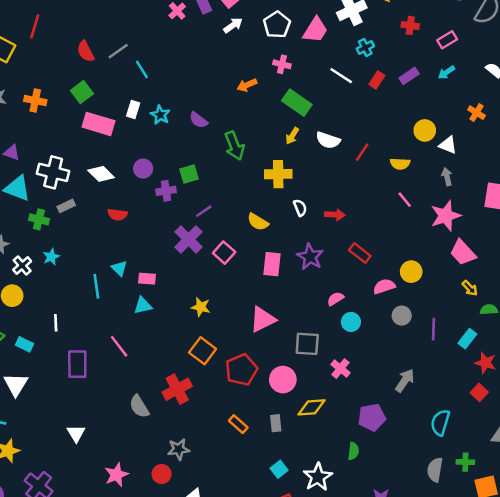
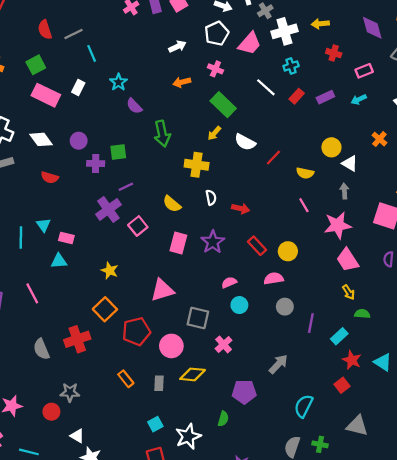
white arrow: (233, 25) -> (177, 46), moved
cyan star: (160, 115) -> (118, 82), moved
yellow circle: (411, 272) -> (288, 251), moved

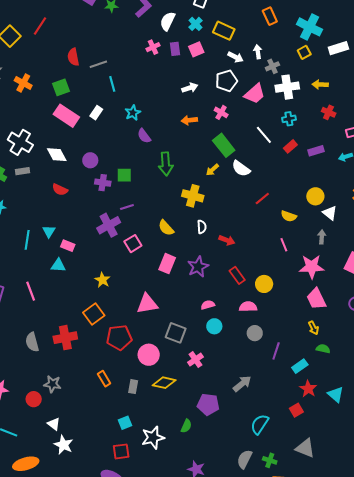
white semicircle: (245, 142) -> (241, 169), moved

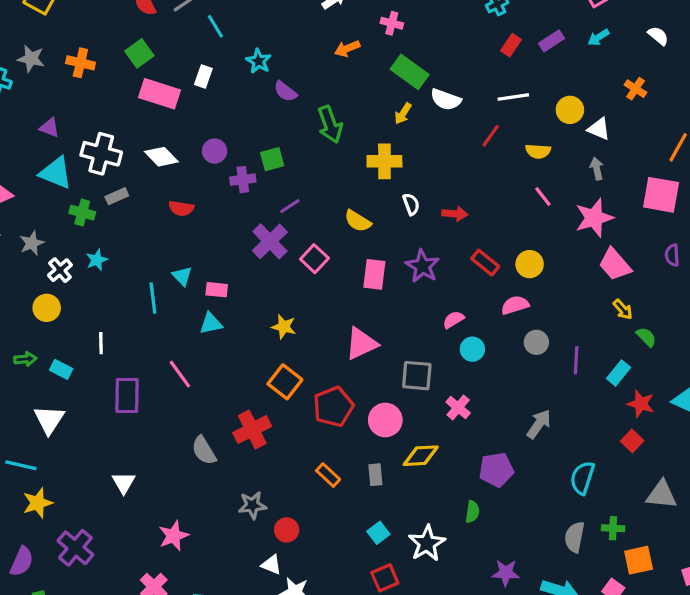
white line: (264, 135) -> (513, 97), moved, turned -42
green semicircle: (323, 349) -> (646, 337), turned 48
red circle: (34, 399) -> (287, 530), moved

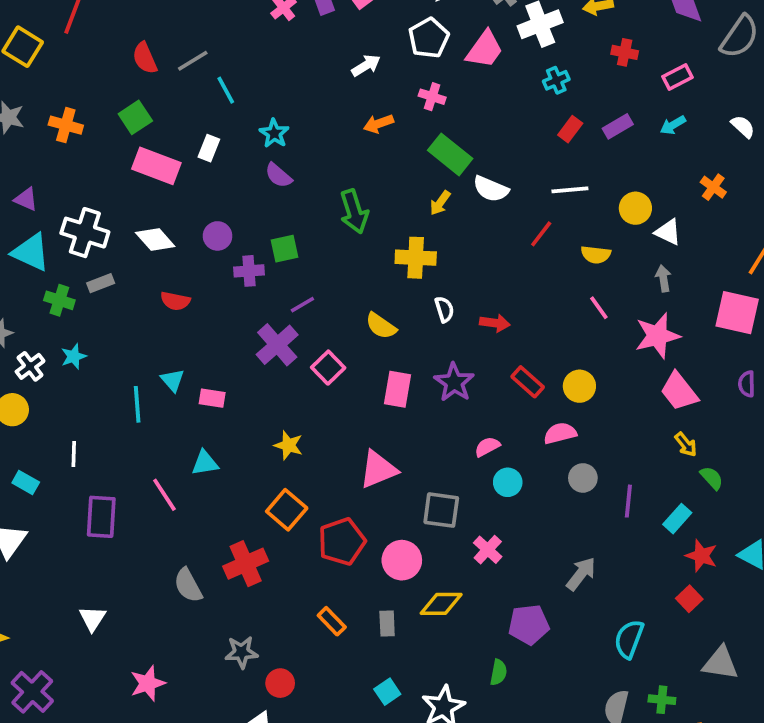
purple semicircle: (285, 91) -> (278, 175), moved
cyan triangle: (211, 323) -> (205, 463), moved

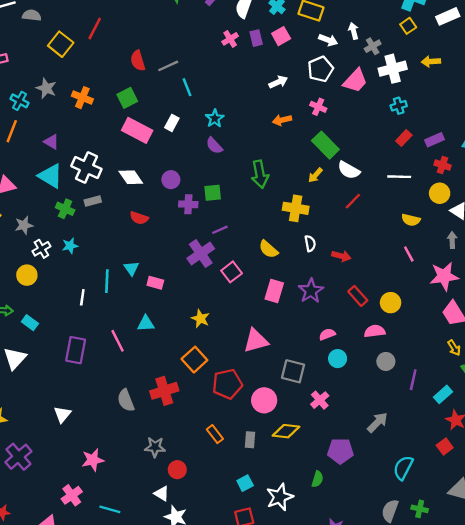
red cross: (625, 52) -> (442, 165), moved
red line: (541, 234) -> (353, 201), moved
white line: (74, 454) -> (82, 297), moved

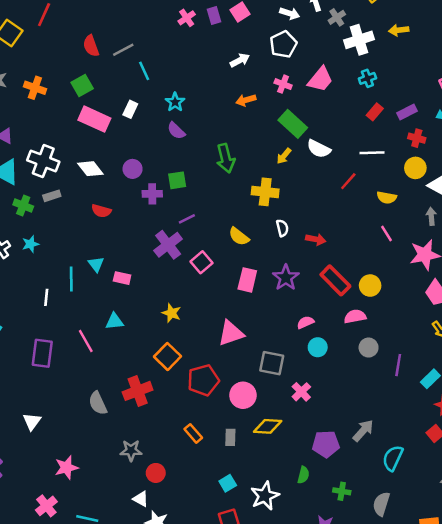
pink trapezoid: (355, 81) -> (320, 79), moved
red line: (353, 201) -> (348, 181), moved
red rectangle: (358, 296) -> (335, 280), size x1.4
gray arrow: (378, 422) -> (363, 431), moved
green cross: (420, 509) -> (342, 491), moved

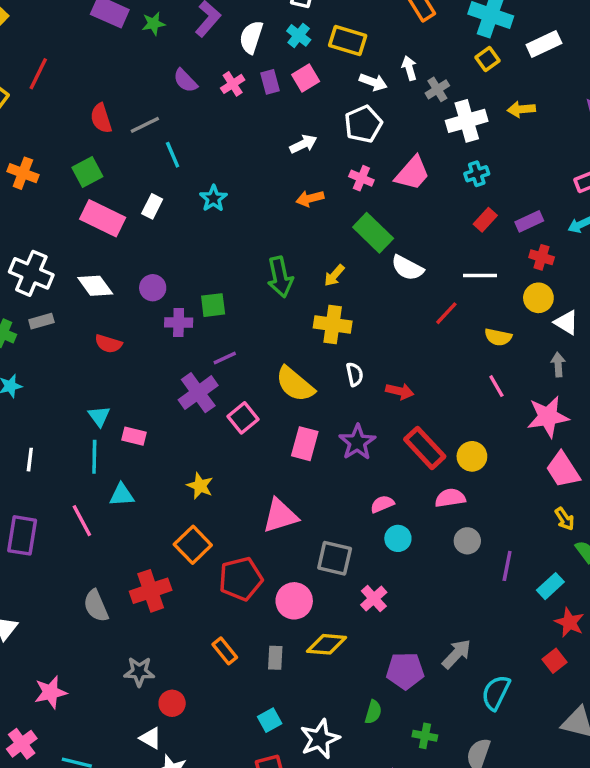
purple semicircle: (176, 131) -> (185, 81), moved
yellow arrow: (284, 156) -> (334, 275), moved
yellow semicircle: (239, 236) -> (295, 384), size x1.4
cyan line: (71, 279) -> (94, 457), moved

